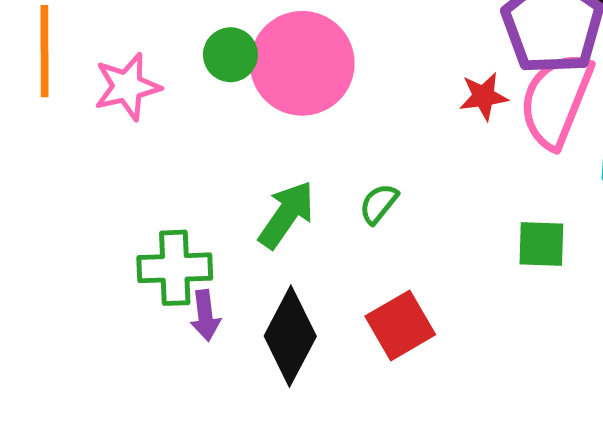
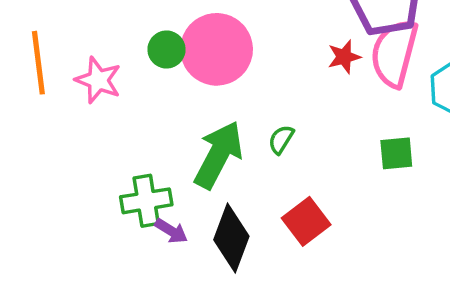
pink star: (127, 87) -> (98, 80), turned -30
green arrow: (286, 215) -> (218, 155), size x1.4
purple arrow: (205, 315) -> (171, 231), turned -44

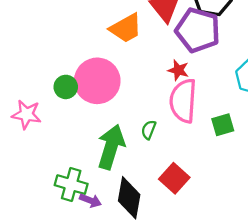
pink semicircle: (394, 53) -> (183, 101), moved
red star: (344, 57) -> (178, 70), turned -30
green cross: (146, 201) -> (71, 185), turned 36

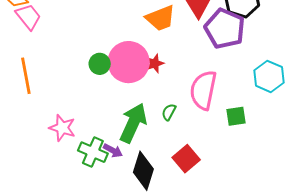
red star: (178, 70) -> (155, 63), moved, turned 30
pink star: (26, 114) -> (62, 128), moved
purple arrow: (90, 201) -> (113, 151), moved

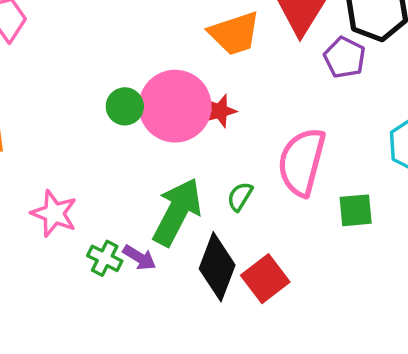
purple pentagon: (225, 29) -> (345, 57), size x0.6
green cross: (93, 152) -> (105, 258), size x0.7
black diamond: (143, 171) -> (217, 267), moved

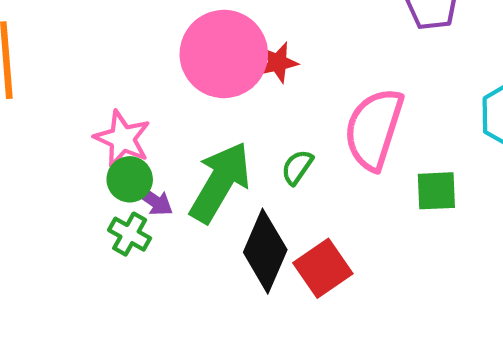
green circle: (125, 106) -> (130, 179), moved
pink star: (54, 213) -> (122, 139), moved
purple arrow: (139, 258) -> (153, 200), moved

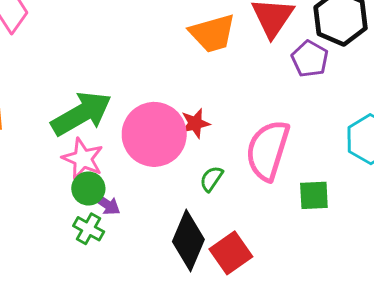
pink circle: (224, 54) -> (154, 134), moved
red star: (278, 62) -> (195, 123), moved
green arrow: (220, 182) -> (81, 114), moved, turned 30

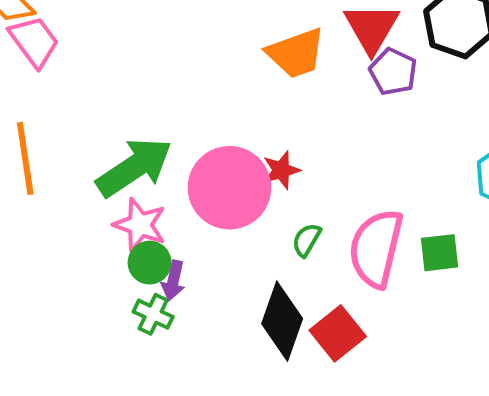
purple pentagon: (310, 59) -> (393, 72), moved
pink semicircle: (268, 150) -> (376, 248), moved
purple arrow: (106, 204) -> (173, 281), turned 72

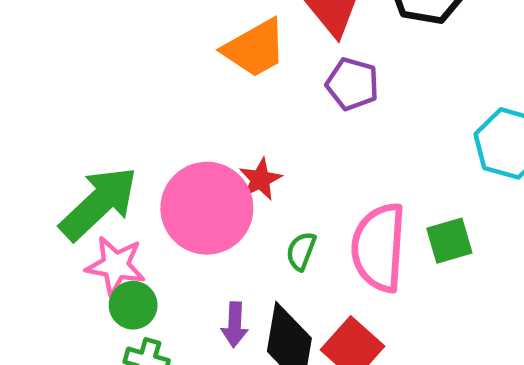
purple pentagon: (393, 72) -> (352, 84), moved
purple arrow: (173, 281) -> (235, 325), moved

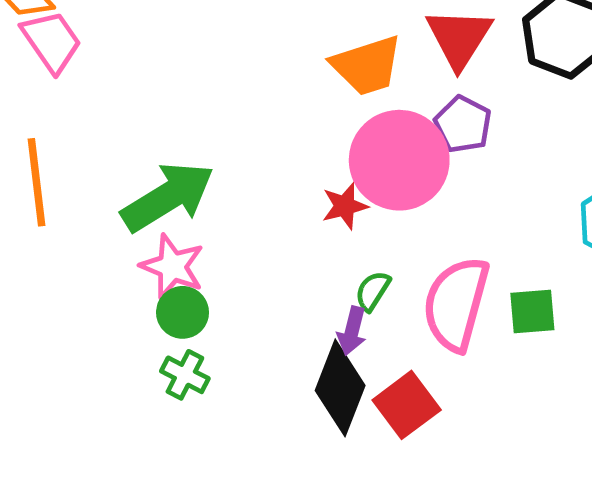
pink circle: (207, 208) -> (399, 160), moved
purple arrow: (235, 325) -> (352, 331), moved

